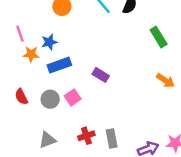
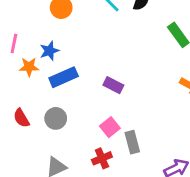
pink line: (20, 34) -> (14, 44), turned 35
pink square: (73, 97) -> (110, 127), moved
gray rectangle: (112, 138) -> (132, 142), moved

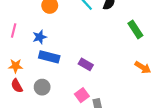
orange star: (29, 67) -> (16, 66), moved
blue rectangle: (64, 77) -> (49, 57), turned 36

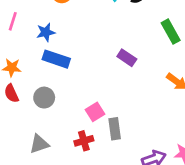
purple rectangle: (86, 64) -> (127, 58), moved

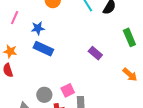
gray circle: (44, 98) -> (44, 95), moved

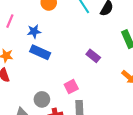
pink square: (68, 90) -> (71, 87), moved

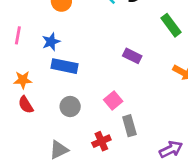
gray circle: (42, 99) -> (70, 107), moved

